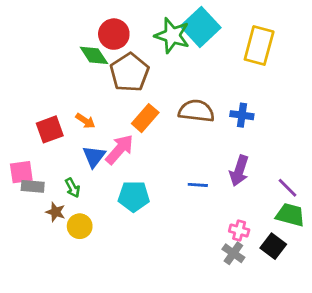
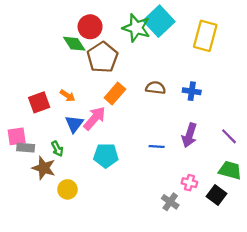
brown semicircle: (196, 111) -> (156, 88), size x0.7
purple line: (287, 188) -> (229, 136), moved
brown star: (55, 212) -> (44, 168), size x1.5
yellow circle: (80, 226) -> (67, 189), moved
gray cross: (233, 253) -> (170, 202), moved

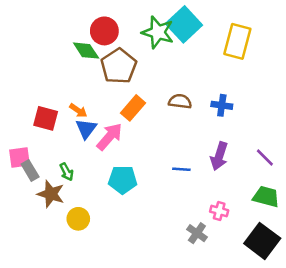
red square: (39, 102) -> (46, 118), turned 35
blue triangle: (74, 124) -> (86, 129), moved
gray rectangle: (26, 148) -> (30, 171), turned 54
black square: (217, 195) -> (262, 241), moved, size x1.5

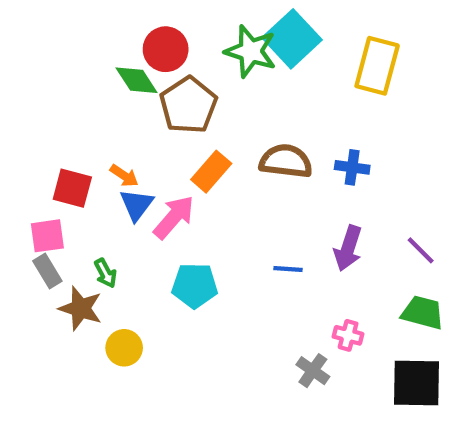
brown semicircle: (180, 101) -> (286, 161), size x1.4
pink square: (20, 157) -> (47, 236), moved
black square: (262, 241) -> (416, 383), turned -36

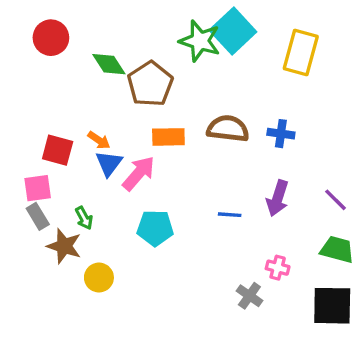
red circle: (166, 49) -> (51, 38), moved
orange rectangle: (211, 172) -> (168, 137), turned 48

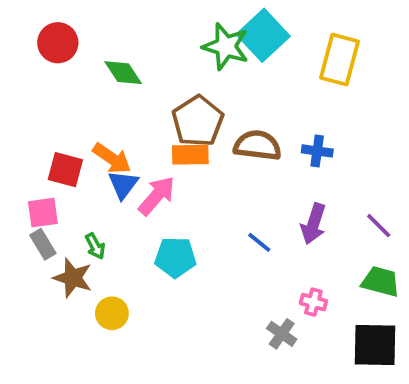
brown pentagon: (150, 84) -> (198, 121), moved
orange arrow: (99, 140) -> (112, 158), size x1.5
blue line: (230, 215) -> (259, 242), turned 35

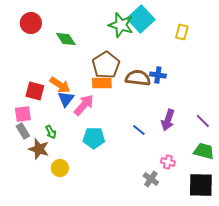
yellow rectangle: (340, 60) -> (182, 32), size x0.6
blue cross: (317, 151) -> (158, 75), moved

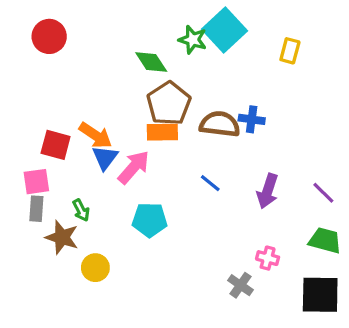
green star: (121, 25) -> (193, 40), size x0.7
green diamond: (66, 39) -> (151, 62), moved
blue line: (139, 130) -> (210, 183), moved
gray rectangle: (23, 131) -> (36, 209), turned 35

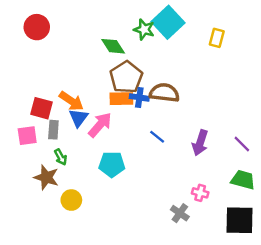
blue cross: (252, 119) -> (139, 97), moved
gray rectangle: (36, 209) -> (53, 130), moved

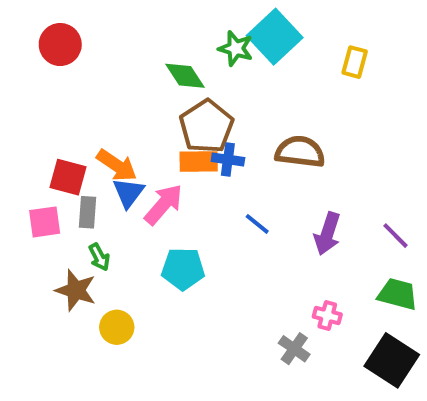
brown semicircle: (164, 93) -> (300, 152), moved
black square: (239, 220) -> (392, 360), turned 32

